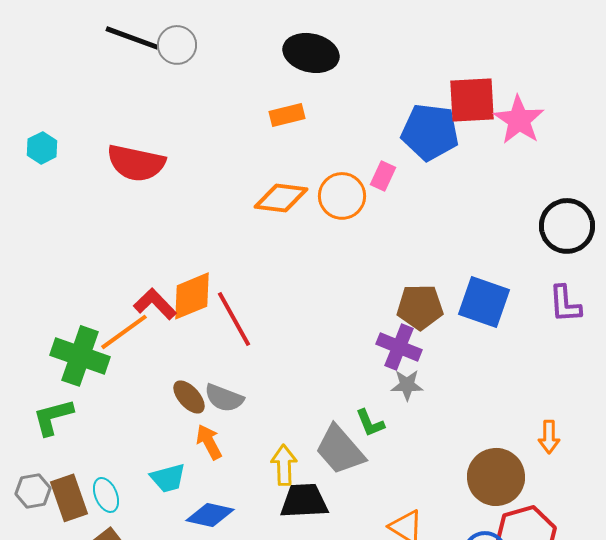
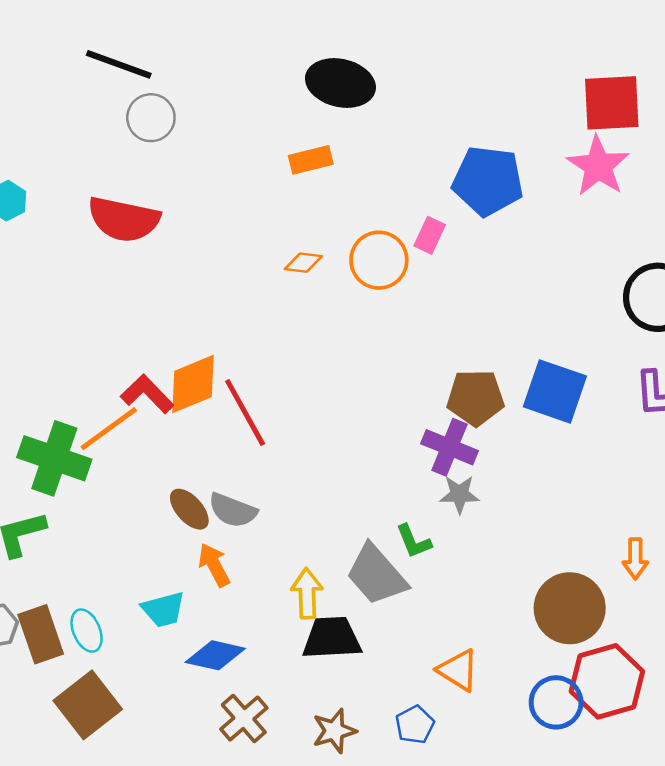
gray circle: (177, 45) -> (151, 118), moved
red square: (472, 100) -> (612, 103), moved
orange diamond: (281, 198) -> (303, 263), size x0.6

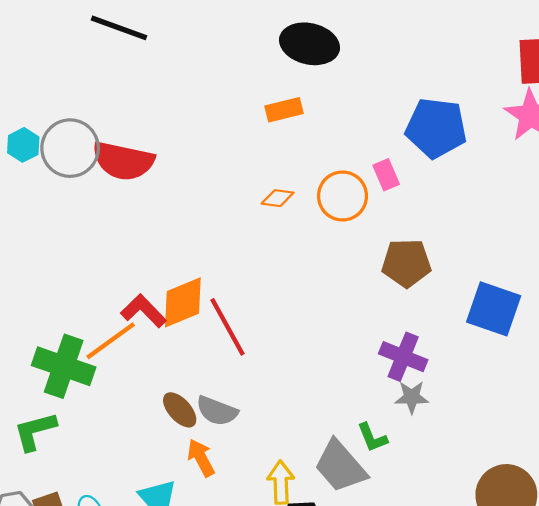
gray circle: (151, 118) -> (70, 148), moved, size x1.4
pink rectangle: (430, 235) -> (386, 175), turned -48
brown pentagon: (476, 398) -> (406, 263), moved

